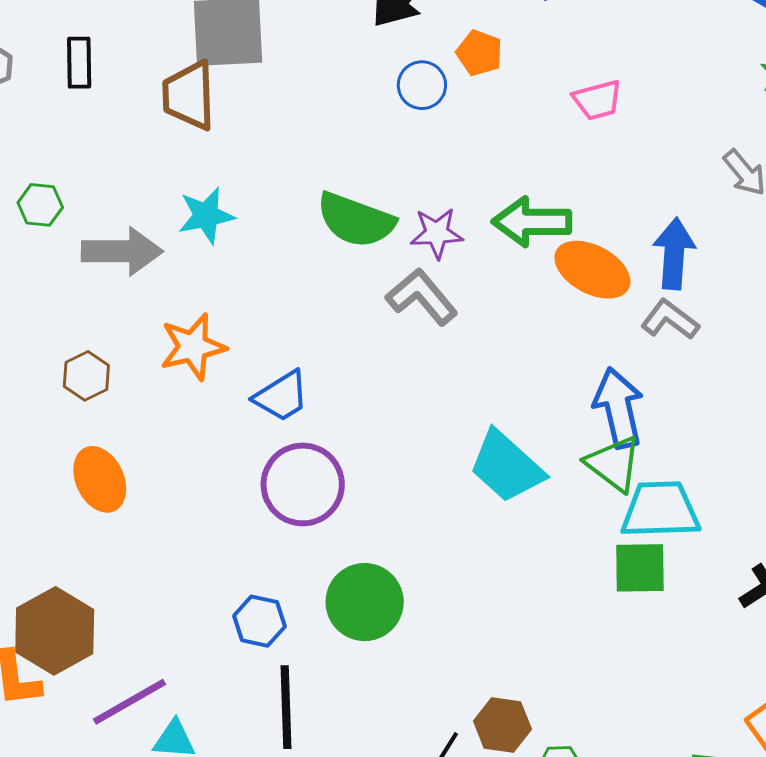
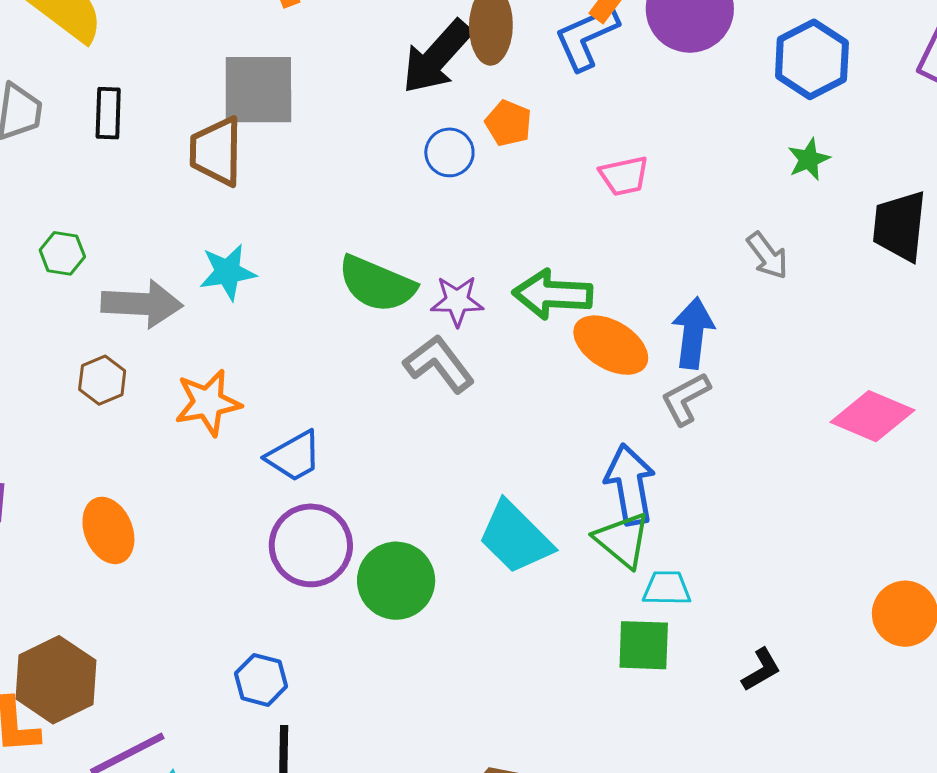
gray L-shape: (670, 320) -> (686, 399), turned -68
brown hexagon: (86, 376) -> (102, 380), moved
cyan trapezoid: (660, 510) -> (667, 588), size x0.6
green circle: (365, 602) -> (396, 581), moved

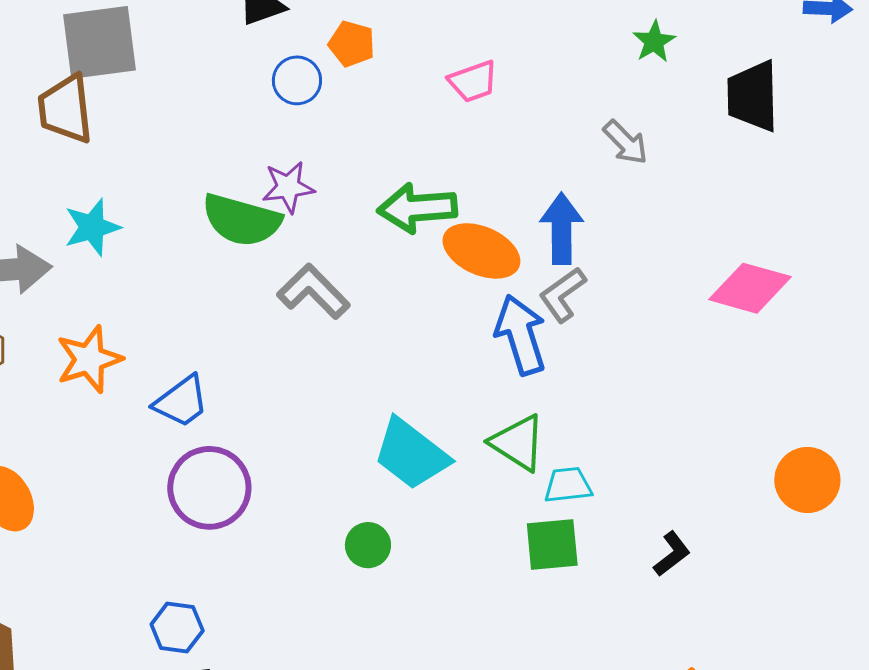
purple star: (457, 301) -> (288, 187), moved
blue arrow: (630, 484) -> (521, 335), moved
green circle: (396, 581) -> (368, 545), moved, size x0.6

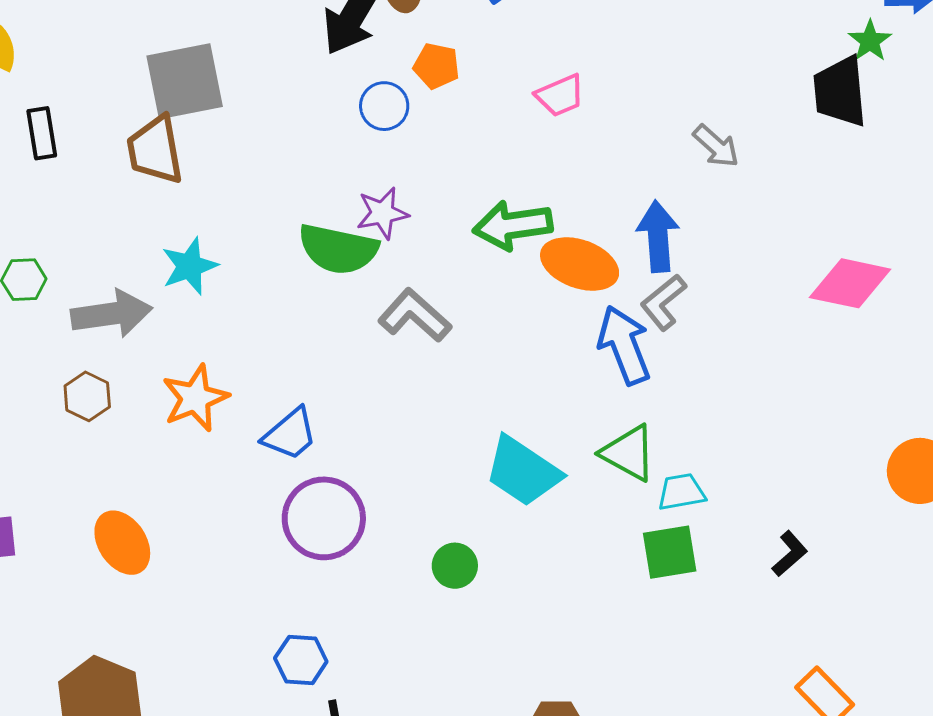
green star: (654, 42) -> (870, 41), moved
green circle: (368, 545) -> (455, 566), moved

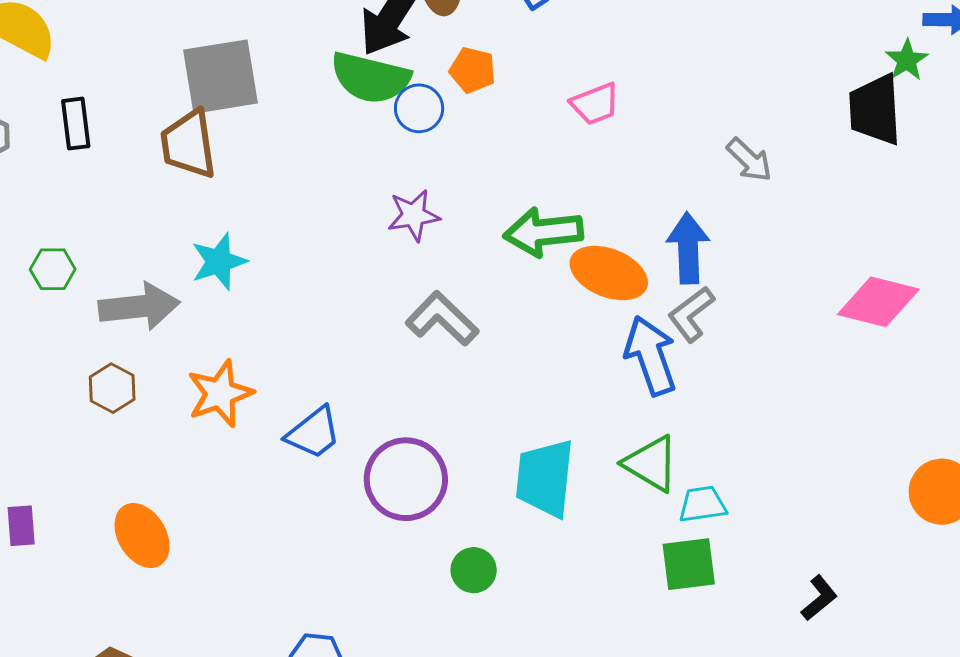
green semicircle: (338, 249) -> (370, 78), moved
cyan trapezoid: (523, 471) -> (545, 478), turned 60
purple circle: (324, 518) -> (406, 479), moved
black L-shape: (790, 554) -> (819, 598), moved

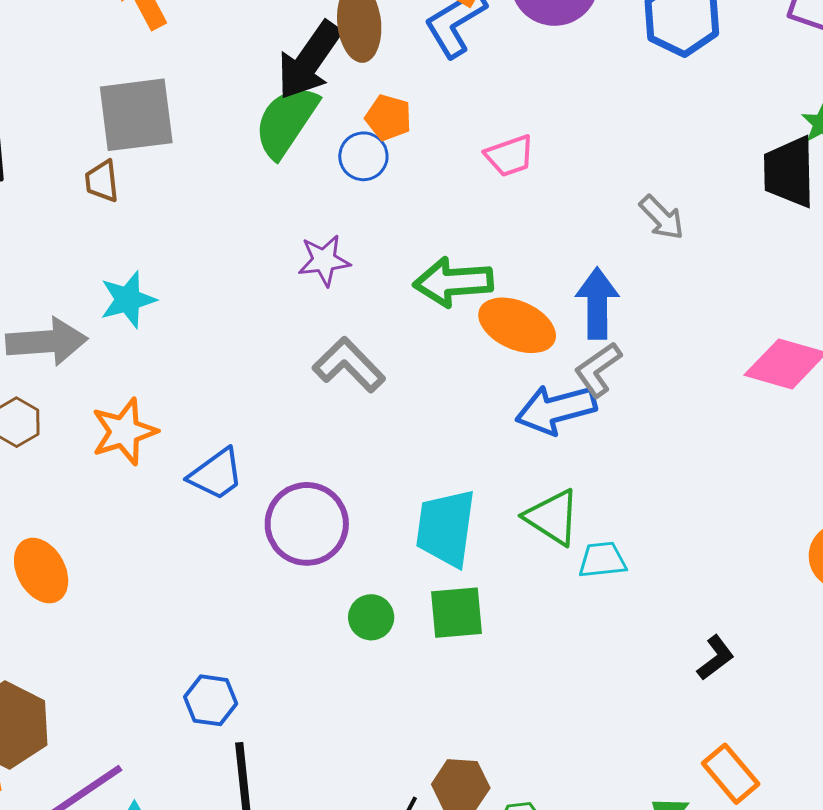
green semicircle: (370, 78) -> (286, 121), turned 108
blue circle: (419, 108) -> (363, 156), moved
brown trapezoid: (189, 144) -> (102, 181), size x0.6
blue arrow: (651, 356) -> (556, 409), turned -88
green square: (689, 564) -> (456, 613), moved

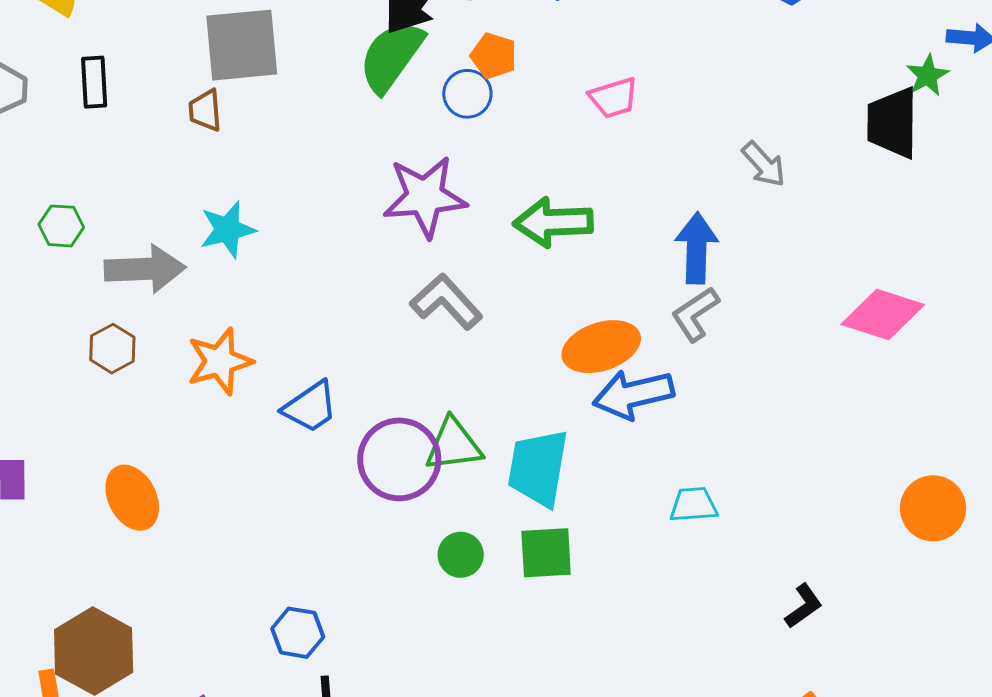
purple star: (324, 260) -> (425, 197), size x1.6
orange ellipse: (517, 325) -> (601, 347), moved, turned -44
blue arrow: (556, 409) -> (633, 394), moved
green triangle: (552, 517) -> (454, 445), moved, turned -42

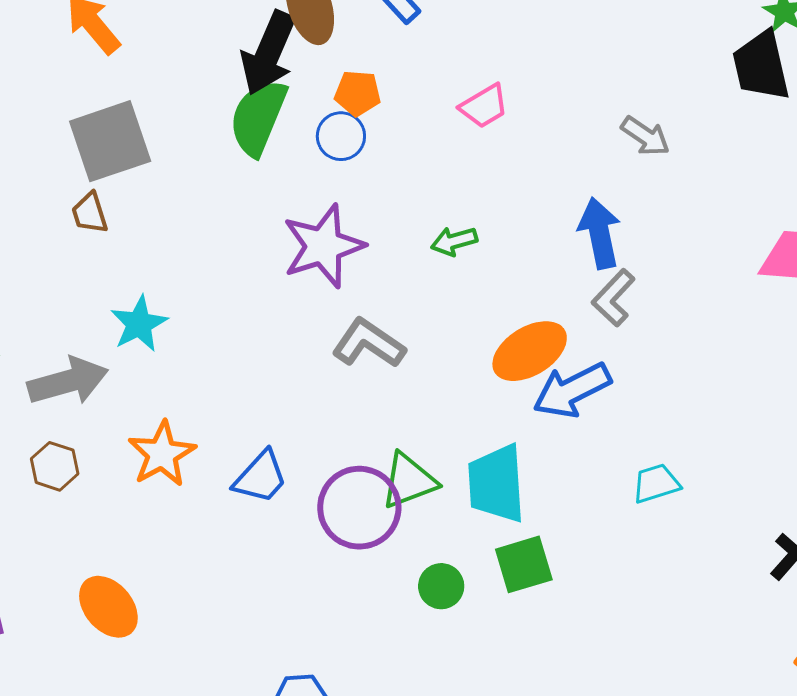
green arrow: (553, 222) -> (454, 241), size x0.6

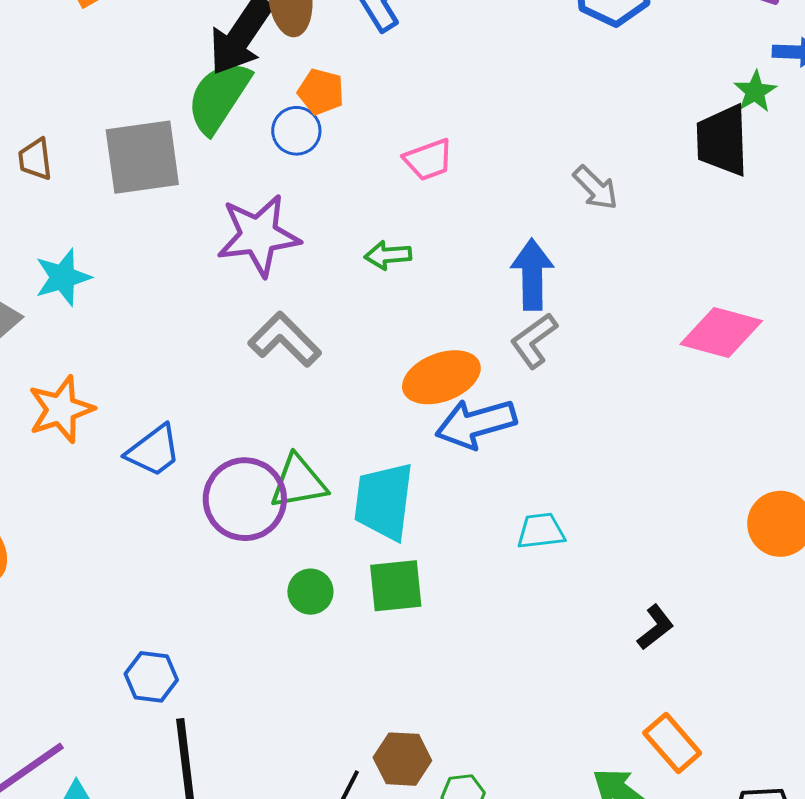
pink trapezoid: (484, 106) -> (428, 160), moved
gray square: (110, 141) -> (142, 157), moved

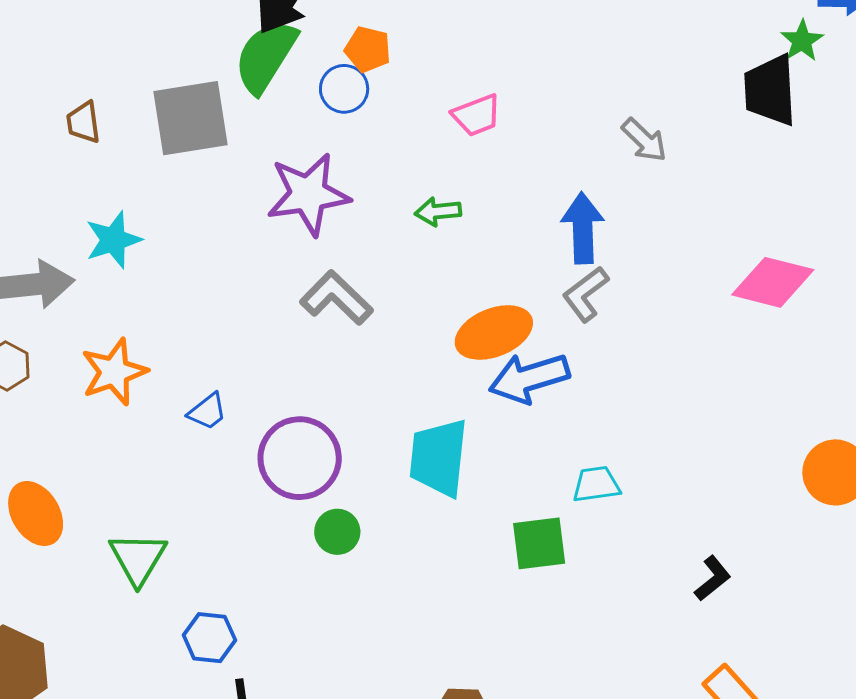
blue trapezoid: (154, 451) -> (207, 412), size x0.7
green triangle: (298, 482) -> (138, 558), moved, turned -48
green square: (396, 586) -> (539, 543), moved
green circle: (310, 592) -> (337, 532), moved

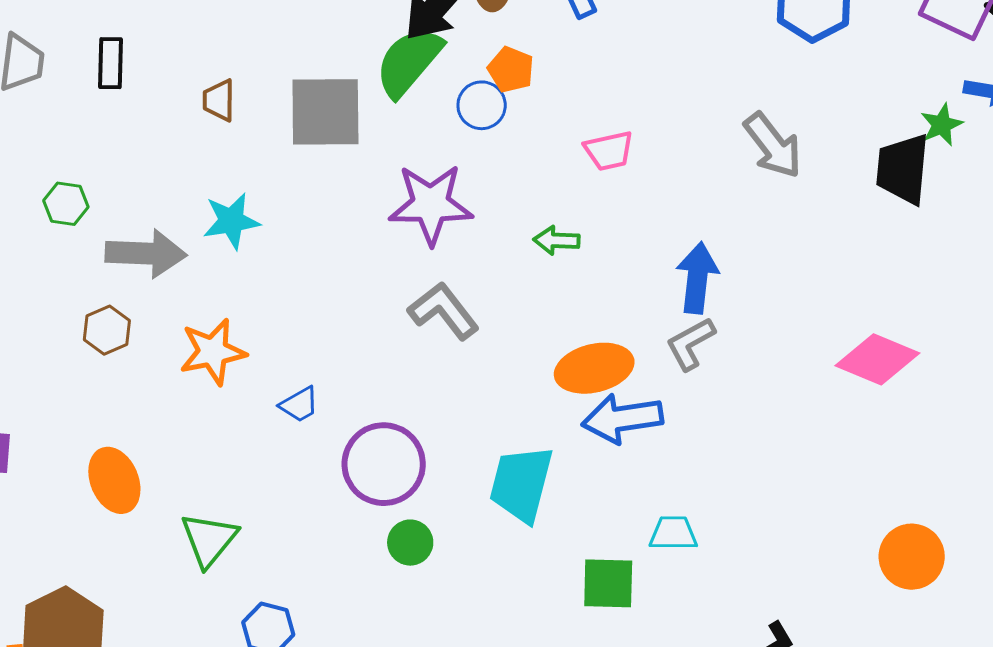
gray arrow: (644, 140) -> (773, 145), moved, size x1.4

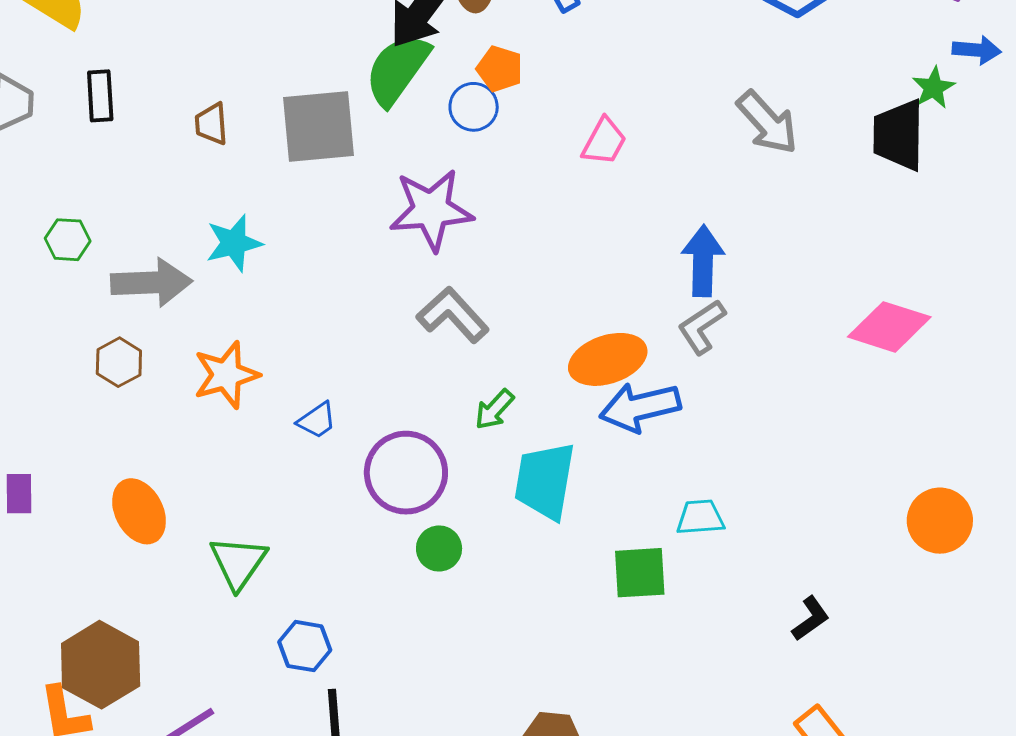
pink trapezoid: (609, 151) -> (604, 141), turned -44
green arrow: (557, 240) -> (494, 409), moved, turned -45

